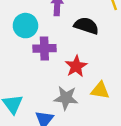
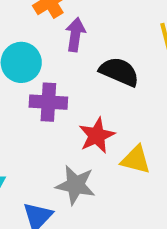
yellow triangle: (100, 90) -> (136, 160), moved

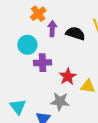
black semicircle: (119, 72) -> (75, 33), moved

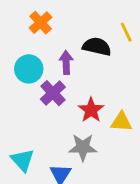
purple arrow: (52, 29) -> (66, 63), moved
purple cross: (43, 63) -> (53, 93), turned -36

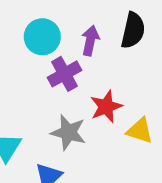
black semicircle: (97, 47) -> (133, 30), turned 76
gray star: (83, 147) -> (68, 133), moved

